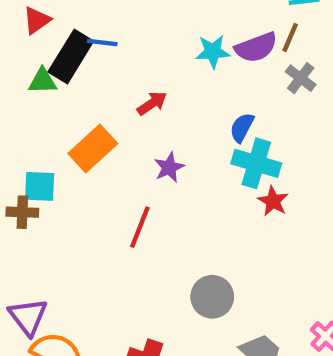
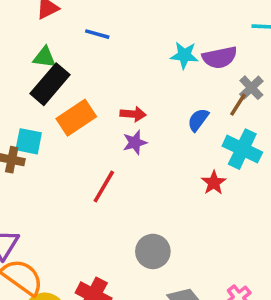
brown line: (290, 38) -> (238, 105), moved
black rectangle: (71, 56) -> (50, 84), moved
red arrow: (152, 103) -> (133, 114), moved, turned 30
cyan cross: (256, 163) -> (242, 149), moved

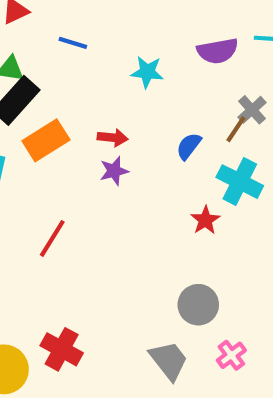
cyan star: (184, 55) -> (147, 72), moved
purple semicircle: (220, 57) -> (218, 51), moved
red line: (104, 187) -> (52, 238), moved
gray circle: (153, 251) -> (198, 305), moved

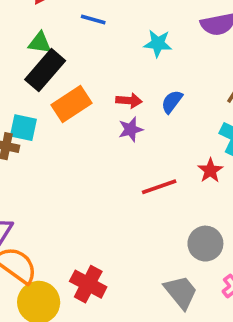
blue semicircle: (189, 146) -> (172, 102), moved
red line: (52, 238) -> (159, 187), moved, turned 40

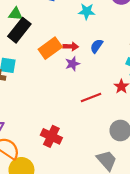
orange rectangle: (71, 104) -> (50, 48), moved
red cross: (88, 284) -> (51, 136), moved

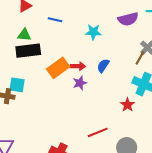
black rectangle: (19, 30) -> (28, 51), turned 45
red line: (91, 98) -> (98, 132), moved

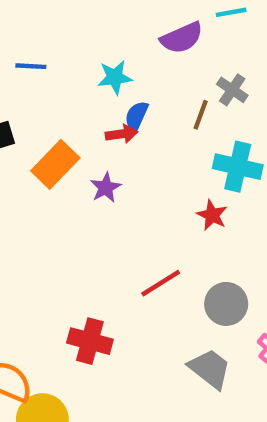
brown line: (140, 58) -> (201, 115), moved
red arrow: (78, 66) -> (122, 134), moved
blue semicircle: (103, 66) -> (136, 116), moved

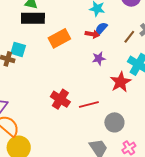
purple star: (106, 188) -> (99, 58), moved
red star: (212, 215) -> (121, 82), size x1.5
red cross: (90, 341) -> (60, 99), moved

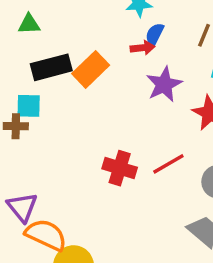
black rectangle: (33, 18) -> (51, 67), moved
purple star: (99, 58) -> (164, 84), size x1.5

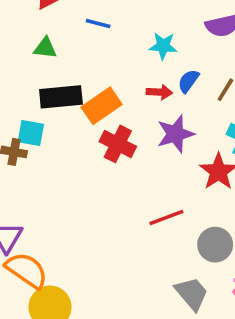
blue semicircle: (155, 34) -> (188, 81), moved
red cross: (120, 168) -> (118, 144), moved

